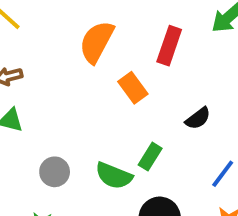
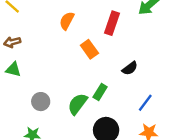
orange semicircle: (97, 42) -> (67, 21), size x0.7
green semicircle: (114, 176) -> (78, 104), turned 105

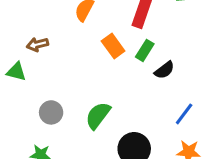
brown arrow: (12, 42) -> (37, 44), moved
green rectangle: (100, 92) -> (145, 50), moved

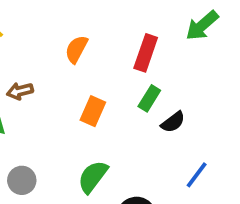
orange rectangle: (113, 46) -> (93, 111), moved, turned 60
gray circle: (51, 112) -> (22, 180), moved

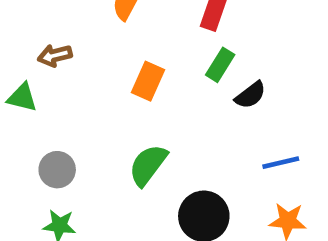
blue line: (197, 175) -> (281, 163), turned 40

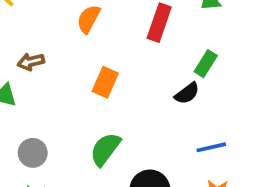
green rectangle: (220, 65) -> (206, 64), moved

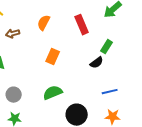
red rectangle: (159, 23) -> (82, 25), turned -42
brown arrow: (31, 62) -> (13, 34), moved
green semicircle: (105, 149) -> (53, 93), turned 30

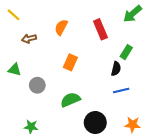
black semicircle: (97, 63) -> (116, 69), turned -40
blue line: (110, 92) -> (121, 90), moved
gray circle: (14, 95) -> (37, 85), moved

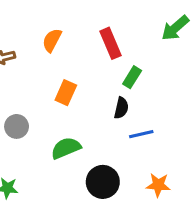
green arrow: (133, 14) -> (175, 28), moved
green rectangle: (126, 52) -> (132, 77), moved
black semicircle: (116, 69) -> (121, 108), moved

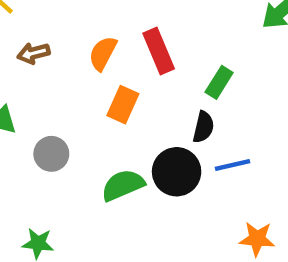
orange semicircle: (52, 40) -> (103, 53), moved
red rectangle: (110, 43) -> (159, 51), moved
black circle: (103, 182) -> (177, 172), moved

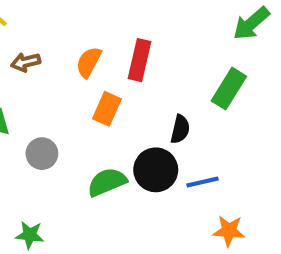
red rectangle: (159, 51) -> (139, 60), turned 36
green rectangle: (219, 82) -> (229, 89), moved, size x1.4
blue line: (232, 165) -> (203, 182), moved

